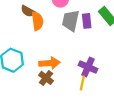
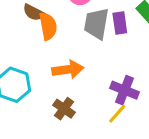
orange arrow: (50, 63) -> (68, 70), moved
yellow line: (82, 83) -> (117, 114), turned 32

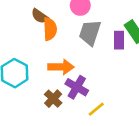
purple rectangle: (120, 23) -> (119, 40), moved
purple cross: (125, 90) -> (77, 87), moved

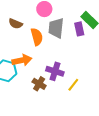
orange semicircle: (50, 29) -> (37, 37), moved
orange arrow: (61, 67) -> (22, 60), moved

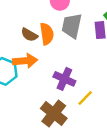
brown semicircle: (16, 24) -> (29, 35), moved
brown cross: (39, 84) -> (54, 113), moved, size x1.5

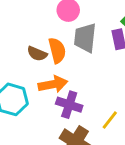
orange arrow: (25, 61) -> (53, 84), moved
purple cross: (64, 79) -> (69, 105), moved

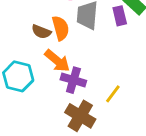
orange arrow: (53, 84) -> (57, 61), turned 52

